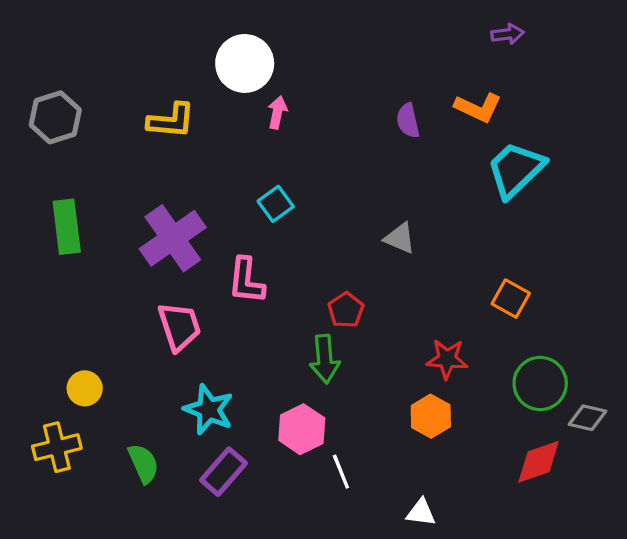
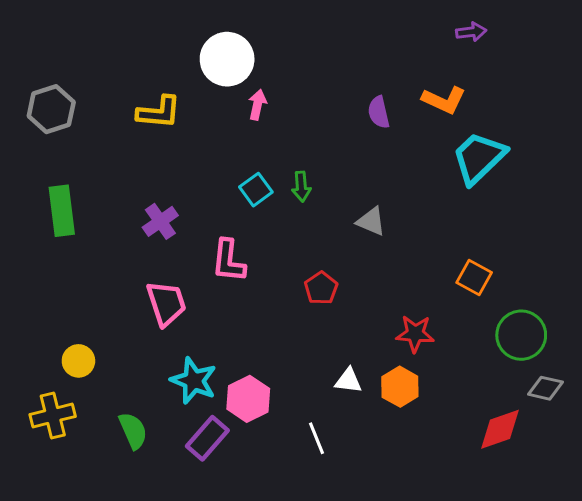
purple cross: (173, 238) -> (160, 221), size x0.6
green arrow: (325, 359) -> (301, 187), moved, size x0.7
green circle: (540, 383) -> (521, 335), moved
pink hexagon: (302, 429) -> (248, 399), moved
white triangle: (421, 512) -> (348, 381), moved

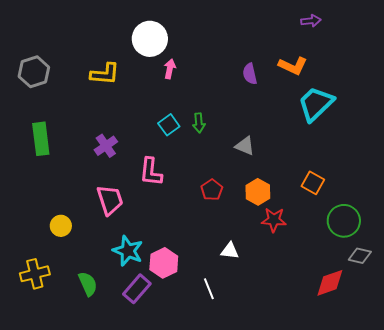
yellow circle: (78, 361) -> (61, 226), moved
orange hexagon: (400, 387) -> (258, 192), moved

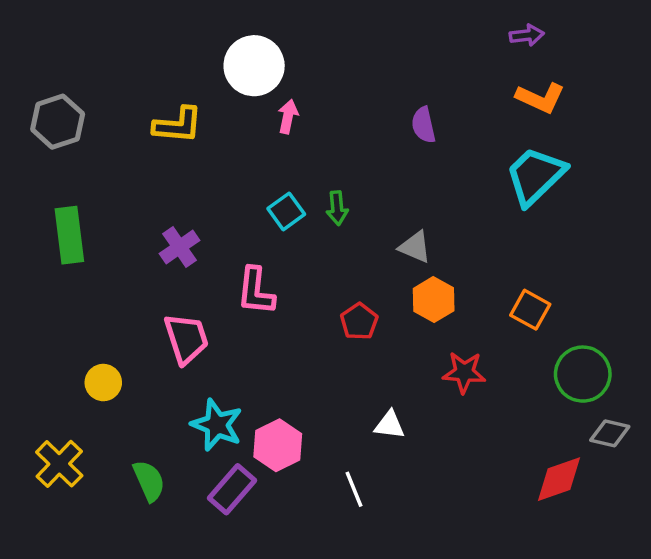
orange L-shape: (293, 66) -> (540, 98), moved
orange hexagon: (258, 192) -> (434, 300), moved
yellow cross: (35, 274) -> (59, 464), turned -32

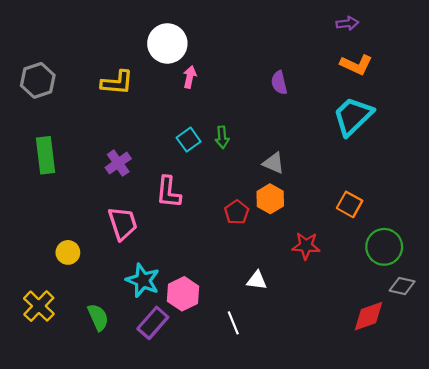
orange hexagon: (434, 300) -> (270, 199), moved

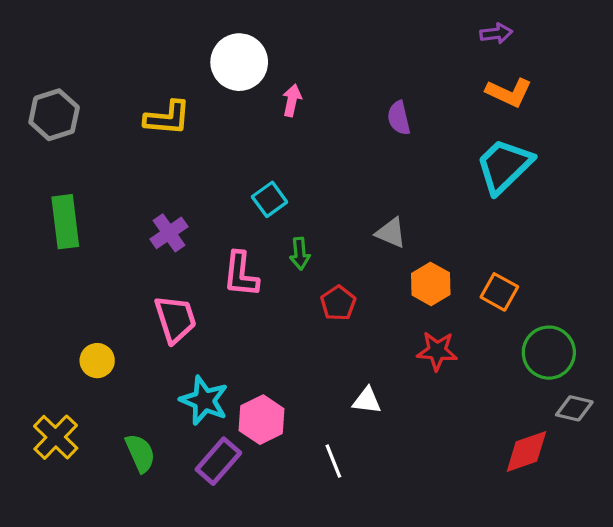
pink arrow: (190, 77) -> (292, 100), moved
green arrow: (222, 137) -> (300, 254), moved
orange hexagon: (270, 199) -> (431, 284), moved

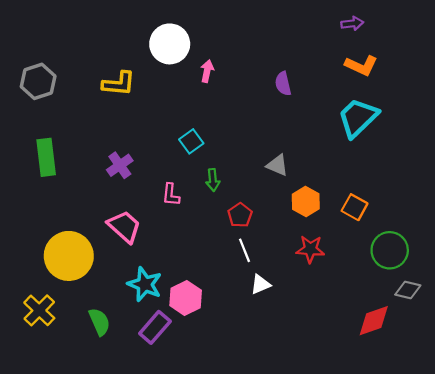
pink L-shape: (241, 274) -> (171, 195), size x0.7
pink trapezoid: (175, 319) -> (124, 226), turned -30
yellow circle: (97, 361) -> (69, 256), size x2.0
white triangle: (367, 400) -> (260, 284), turned -30
white line: (333, 461) -> (245, 250), moved

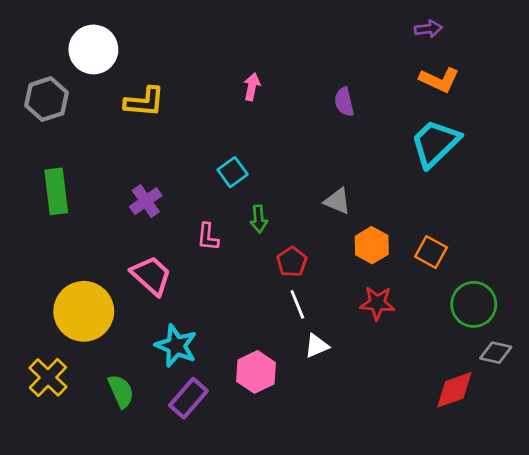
white circle: (170, 44) -> (93, 49), moved
pink hexagon: (186, 298) -> (256, 372), moved

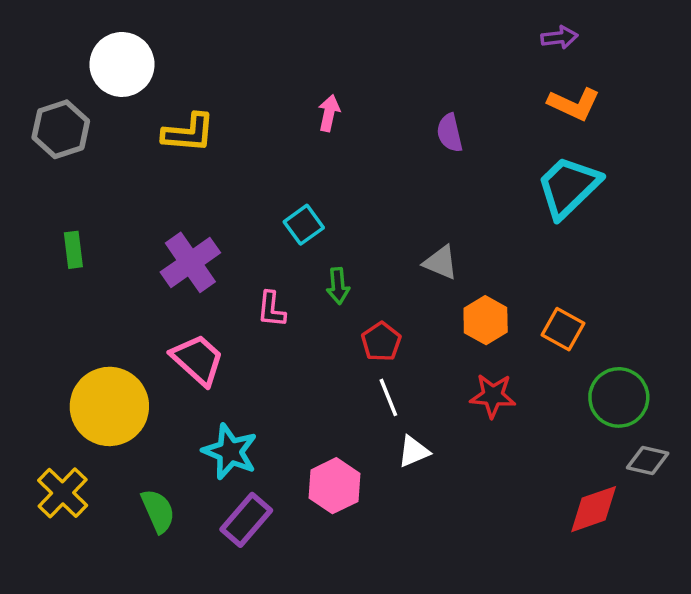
green rectangle: (56, 191) -> (73, 250), size x0.6
purple cross: (146, 201) -> (190, 262), size x1.4

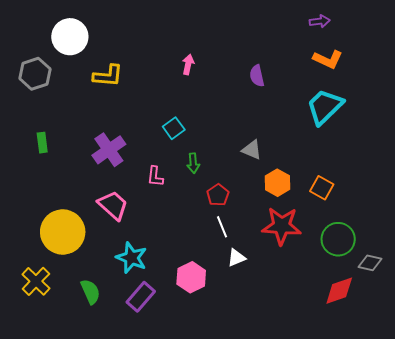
red star: (493, 396) -> (282, 226), size x1.5
green circle: (619, 397) -> (338, 239), moved

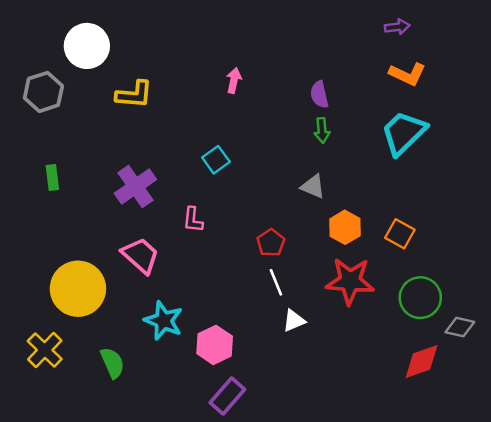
green arrow: (193, 163) -> (322, 130), moved
pink hexagon: (191, 277) -> (215, 345), moved
purple rectangle: (141, 297) -> (227, 396), moved

